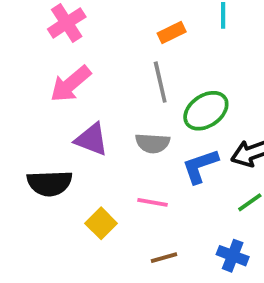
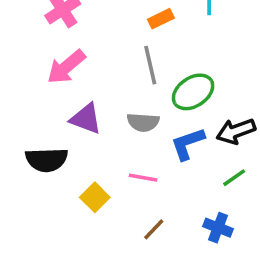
brown line: (164, 258) -> (154, 229), turned -30

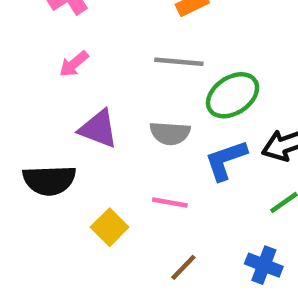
gray line: (150, 65) -> (179, 62), turned -72
pink arrow: (66, 67) -> (74, 64), size x0.6

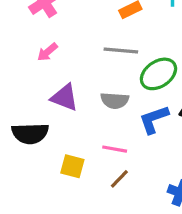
yellow square: (110, 227) -> (72, 166), turned -30
brown line: (183, 267) -> (119, 179), moved

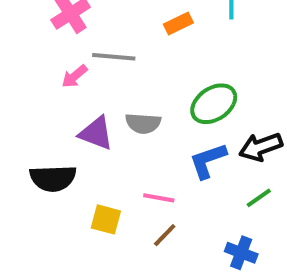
gray line: (121, 50) -> (114, 57), moved
gray semicircle: (115, 101) -> (143, 123), moved

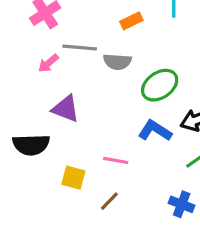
gray semicircle: (143, 123) -> (117, 62), moved
blue L-shape: (208, 161) -> (155, 131), turned 52
brown line: (165, 235) -> (109, 201), moved

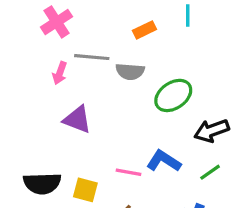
pink arrow: (48, 63) -> (60, 73), turned -30
blue L-shape: (155, 131) -> (164, 161), moved
black semicircle: (31, 145) -> (42, 183), moved

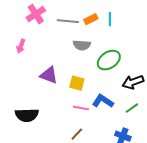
cyan line: (188, 16) -> (110, 19), moved
gray line: (92, 57) -> (68, 21), moved
pink arrow: (60, 73) -> (21, 46), moved
yellow square: (85, 190) -> (77, 83), moved

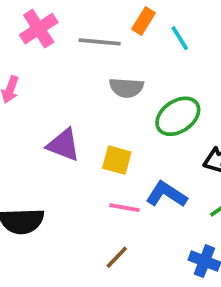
orange rectangle: (91, 19) -> (144, 21), moved, turned -32
cyan line: (110, 19) -> (180, 38), turned -32

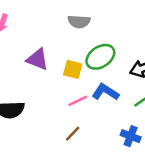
green ellipse: (178, 116) -> (100, 57), moved
pink line: (124, 208) -> (78, 101), turned -36

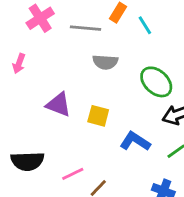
green ellipse: (100, 57) -> (156, 82), moved, turned 76
pink line: (78, 101) -> (73, 174), moved

